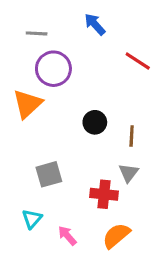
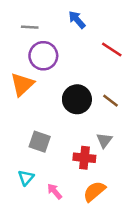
black circle: (95, 122) -> (77, 99), size x1.5
brown line: (132, 136) -> (111, 101), moved, turned -56
gray square: (49, 174) -> (40, 142), turned 35

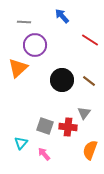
gray square: (40, 142) -> (45, 126), moved
orange semicircle: (94, 191) -> (90, 150), moved, turned -30

